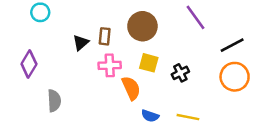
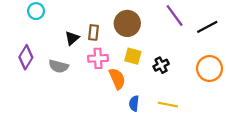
black line: (232, 45) -> (207, 27), moved
gray semicircle: (54, 101) -> (59, 66), moved, turned 108
blue semicircle: (150, 116) -> (134, 103), turned 77

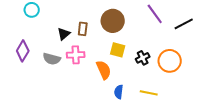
pink cross: (98, 58) -> (76, 55), moved
orange circle: (210, 69) -> (170, 61), moved

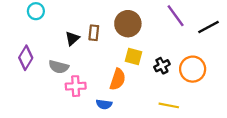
pink cross: (76, 55) -> (76, 86), moved
orange semicircle: (104, 70) -> (118, 79), turned 42
blue semicircle: (119, 92) -> (104, 104), moved, turned -88

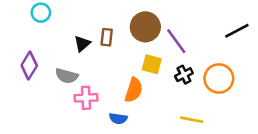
purple line: (176, 16) -> (176, 41), moved

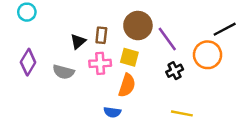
cyan circle: (41, 13) -> (27, 12), moved
yellow square: (152, 64) -> (129, 57), moved
orange circle: (219, 78) -> (208, 55), moved
pink cross: (86, 98) -> (100, 63), moved

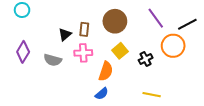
purple line: (167, 39) -> (156, 18), moved
yellow square: (129, 57) -> (120, 51), moved, turned 35
blue semicircle: (112, 112) -> (102, 94), moved, turned -48

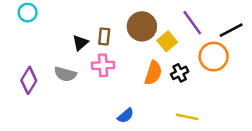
yellow square: (120, 51) -> (167, 41), moved
purple diamond: (23, 52) -> (29, 80), moved
orange semicircle: (106, 71) -> (153, 73), moved

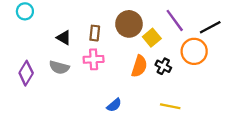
black triangle: (80, 43) -> (64, 38), moved, turned -49
black cross: (180, 73) -> (163, 66), turned -35

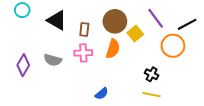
black triangle: (64, 38) -> (57, 20), moved, size x1.5
orange semicircle: (139, 66) -> (113, 49), moved
black cross: (163, 66) -> (152, 74), moved

